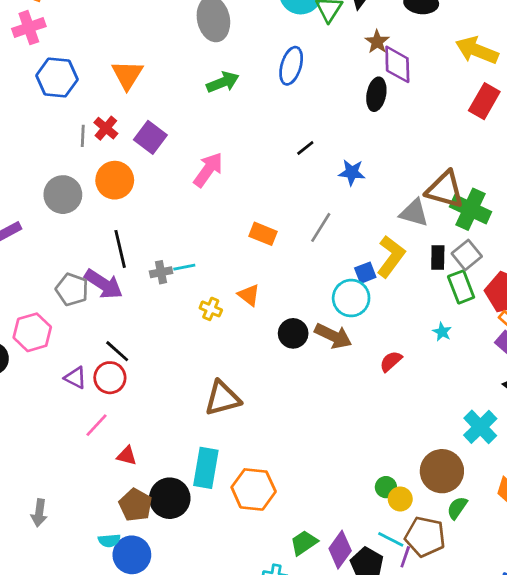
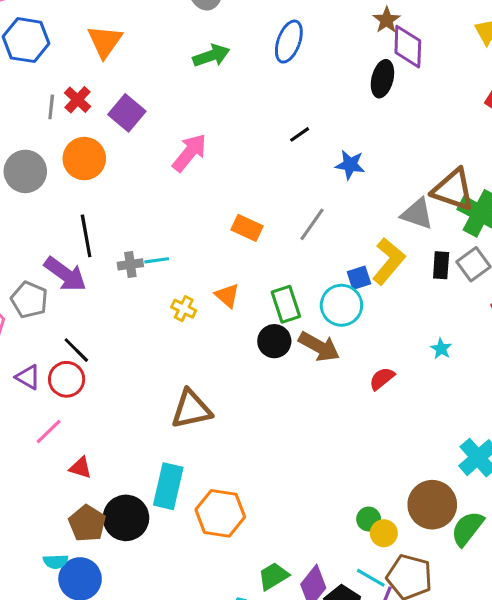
green rectangle: (461, 287) -> (286, 304), moved
gray pentagon: (72, 289) -> (29, 300), moved
green semicircle: (457, 508) -> (467, 528), moved, size x1.4

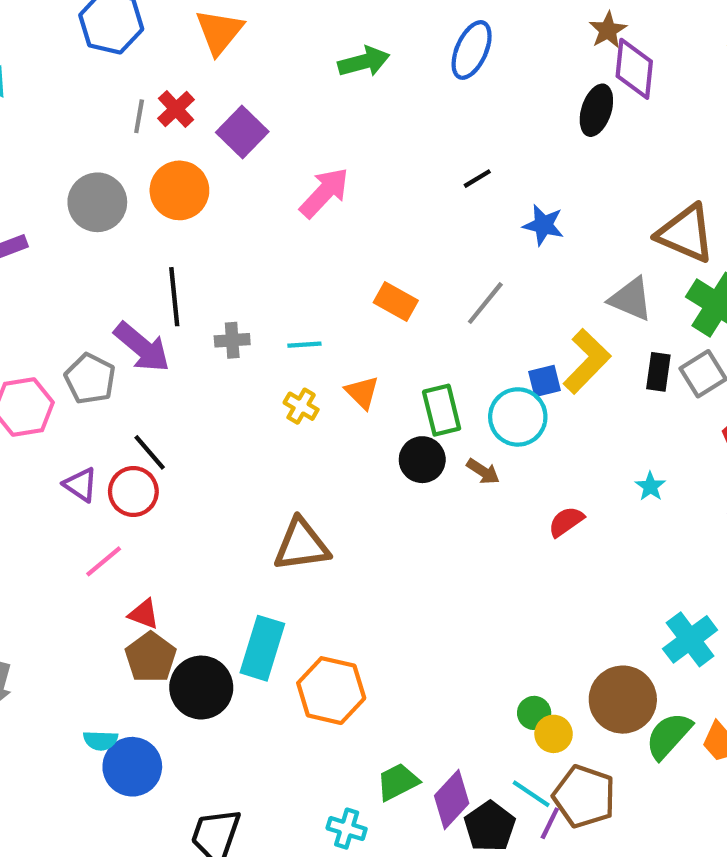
brown triangle: (453, 190) -> (686, 233), moved
cyan line: (157, 260) -> (304, 345), moved
brown arrow: (319, 347) -> (483, 471), size x0.6
brown pentagon: (87, 523) -> (151, 657), moved

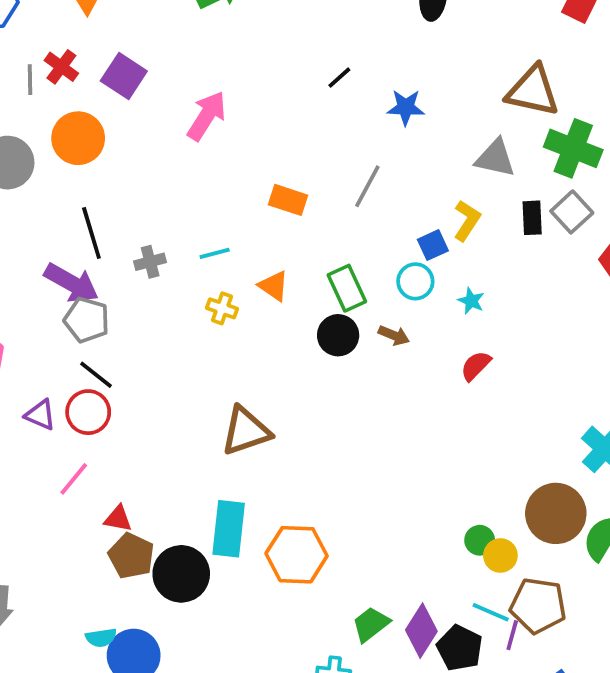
yellow L-shape: (587, 361) -> (467, 220), size x0.7
gray pentagon: (90, 379) -> (87, 320), moved
cyan circle: (518, 417) -> (415, 281), size x0.7
cyan star: (650, 486) -> (471, 301), moved

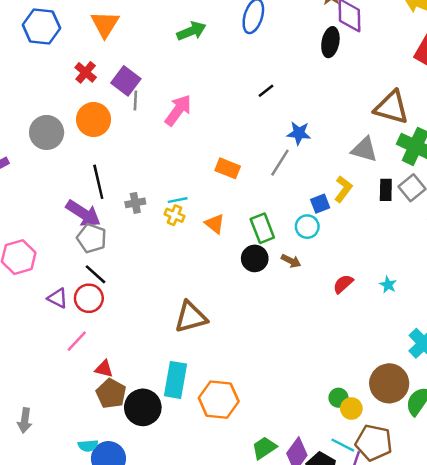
gray line: (30, 80) -> (135, 101), moved
blue star: (406, 107) -> (299, 133), moved
cyan star: (471, 301) -> (388, 285), moved
yellow cross: (222, 308) -> (174, 215), moved

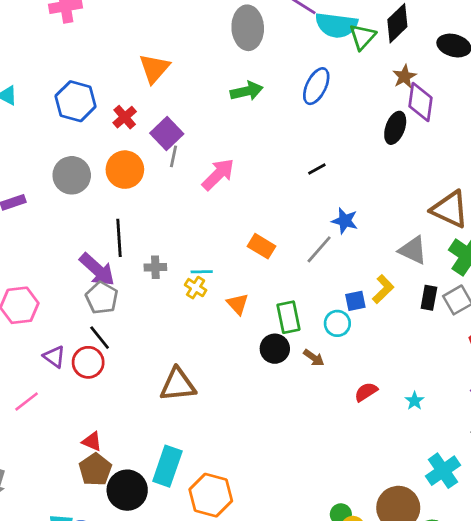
blue hexagon: (41, 27) -> (76, 101), moved
brown triangle: (191, 317) -> (178, 385), moved
pink line: (77, 341) -> (27, 401), moved

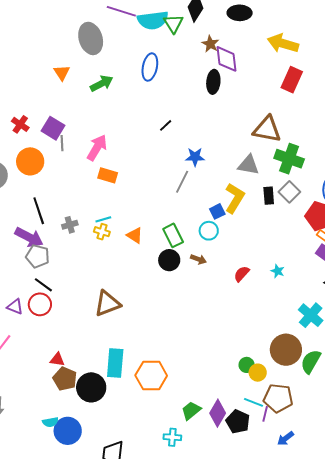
orange triangle: (154, 68) -> (62, 73), moved, size x0.7
orange rectangle: (262, 246) -> (108, 175), moved
yellow L-shape: (383, 289) -> (235, 198), size x1.4

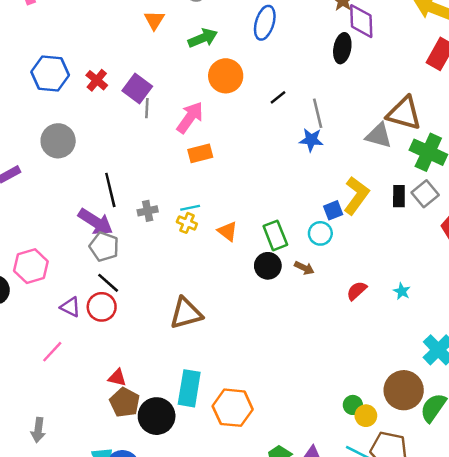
orange circle: (30, 161) -> (226, 76), moved
gray triangle: (248, 165) -> (379, 136), moved
orange rectangle: (108, 175) -> (200, 153), turned -36
gray line: (182, 182) -> (318, 113), moved, turned -45

